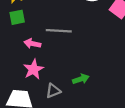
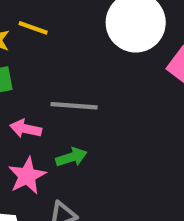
green arrow: (81, 79) -> (71, 157), moved

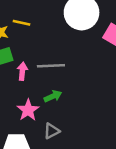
pink arrow: (26, 129) -> (22, 71), moved, turned 90

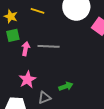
yellow line: (22, 23) -> (37, 11), moved
green arrow: (53, 96) -> (66, 86), moved

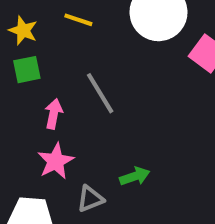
gray line: (49, 46) -> (100, 93), turned 55
pink arrow: (26, 49) -> (54, 114), moved

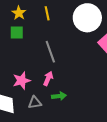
yellow line: (78, 20) -> (47, 13), turned 48
pink arrow: (54, 114) -> (48, 79), moved

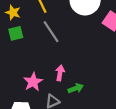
gray line: (50, 52) -> (51, 32), moved

